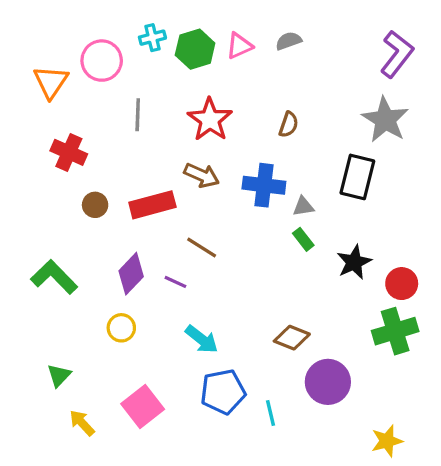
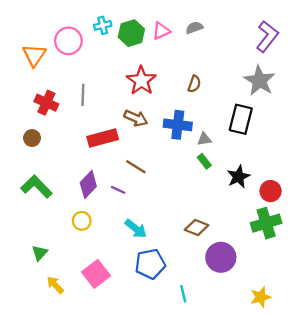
gray line: (138, 115) -> (83, 95), moved
brown circle: (95, 205) -> (32, 138), moved
cyan line: (271, 413) -> (183, 294), moved

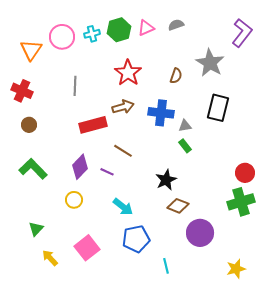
cyan cross: (103, 25) -> (92, 34), moved
gray star: (259, 81) -> (210, 63), moved
red cross: (46, 103) -> (22, 91), moved
brown arrow: (136, 118) -> (123, 107), turned -40
black star: (239, 177) -> (166, 180), moved

